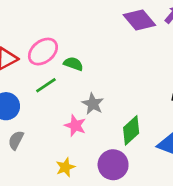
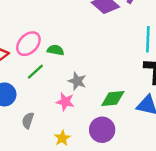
green diamond: (131, 130) -> (113, 99), turned 45
gray semicircle: (16, 140) -> (28, 120), moved

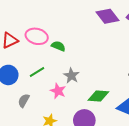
pink ellipse: (28, 44) -> (37, 36), turned 50
green line: (35, 72) -> (37, 72), moved

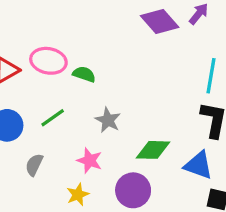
pink star: (58, 91) -> (90, 161), moved

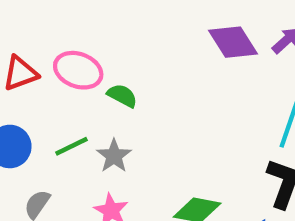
gray star: (108, 120) -> (114, 156), moved

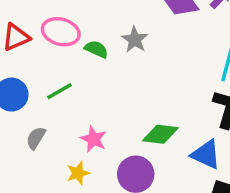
gray star: (114, 156) -> (135, 40), moved

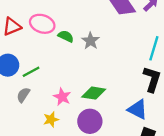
gray star: (135, 40) -> (91, 41), moved
green line: (60, 91) -> (31, 72), moved
green diamond: (160, 134) -> (94, 93), moved

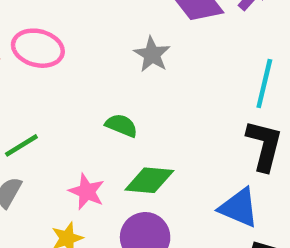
green semicircle: (66, 36) -> (121, 125), moved
gray star: (91, 41) -> (152, 54), moved

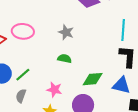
gray star: (152, 54) -> (66, 32), moved
green diamond: (149, 180) -> (93, 79), moved

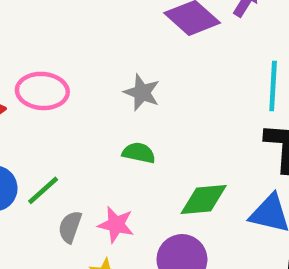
gray semicircle: (21, 96) -> (70, 227), moved

